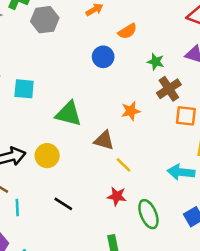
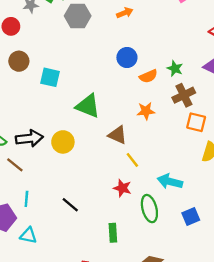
orange semicircle: (127, 31) -> (148, 76), moved
cyan arrow: (181, 172) -> (170, 181), moved
black line: (63, 204) -> (70, 205), moved
cyan line: (17, 208) -> (26, 199), moved

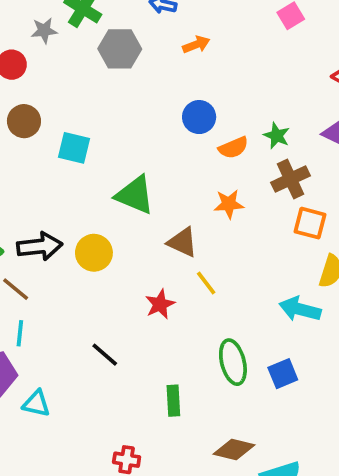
cyan arrow: (170, 181) -> (300, 309), moved
red star: (122, 188) -> (160, 304), moved, turned 30
cyan line: (26, 199) -> (20, 333), moved
blue square: (191, 216) -> (283, 374), moved

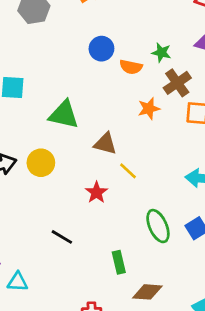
orange semicircle: (233, 148) -> (131, 67), turned 45
orange star: (229, 204) -> (149, 109), moved
brown diamond: (234, 450) -> (147, 292), moved

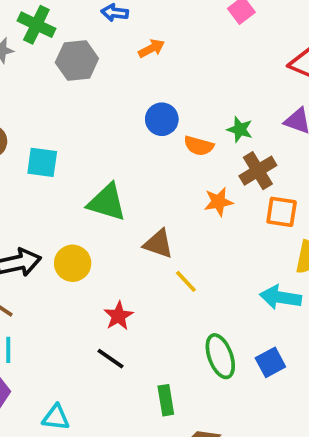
red star: (96, 192) -> (118, 316), moved
black line: (62, 237) -> (111, 359), moved
cyan triangle: (18, 282) -> (56, 417), moved

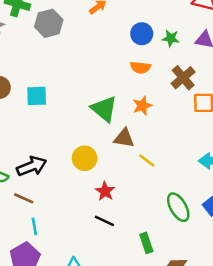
blue circle: (162, 119) -> (142, 34), moved
green star: (240, 129) -> (171, 38), moved
green triangle: (107, 202) -> (104, 109), moved, turned 32
orange star: (218, 202) -> (142, 106), moved
yellow circle: (73, 263) -> (85, 158), moved

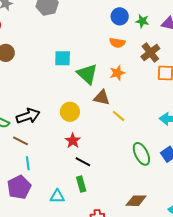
cyan square: (37, 96) -> (63, 58), moved
red star: (105, 191) -> (73, 141), moved
green rectangle: (146, 243) -> (81, 184), moved

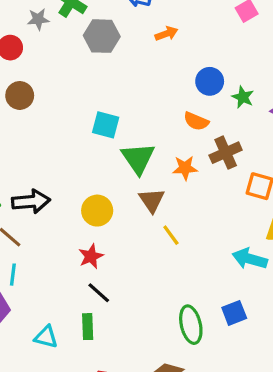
brown cross: (150, 52) -> (226, 153), moved
brown triangle: (102, 98) -> (152, 200), turned 30
green ellipse: (141, 154) -> (191, 325), moved

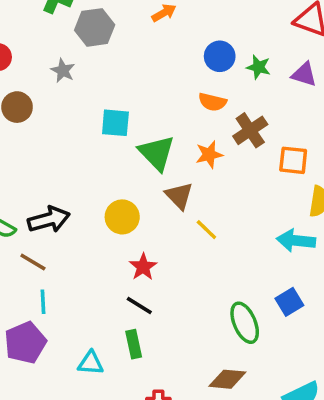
gray star: (38, 19) -> (63, 71), moved, turned -30
red star: (91, 256) -> (143, 267), moved

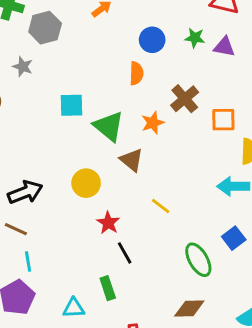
green star: (258, 67) -> (195, 38), moved
orange semicircle: (213, 102) -> (136, 73), moved, turned -95
yellow line: (206, 230) -> (161, 206), moved
black line: (139, 305) -> (125, 253), moved, turned 35

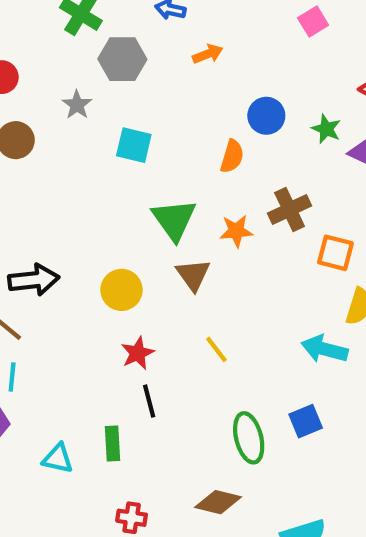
cyan square: (71, 105) -> (134, 145), moved

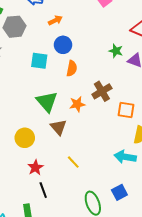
blue circle: (266, 116) -> (63, 45), moved
cyan square: (134, 145) -> (39, 61), moved

